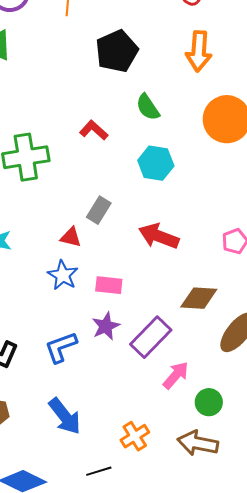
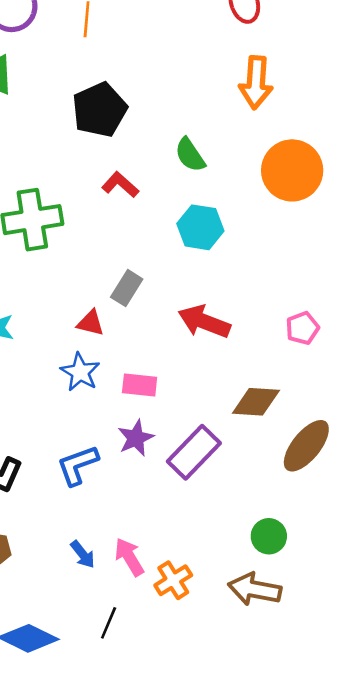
black pentagon: (117, 51) -> (100, 110), moved
pink arrow: (176, 375) -> (129, 557), moved, turned -72
blue arrow: (65, 416) -> (83, 554), size x0.6
black line: (99, 471) -> (109, 623), moved, turned -50

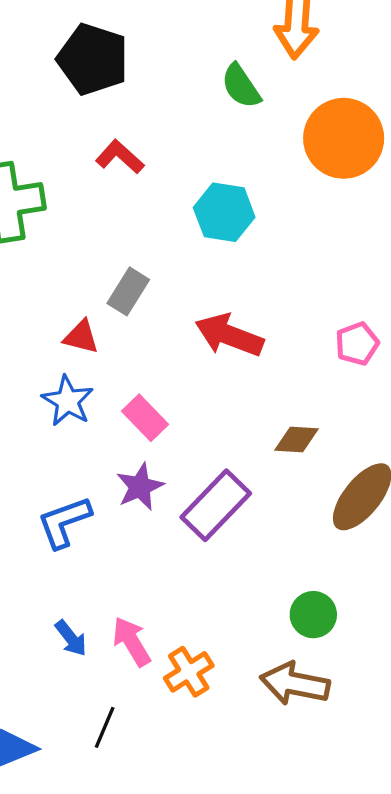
black pentagon: (100, 110) -> (93, 59), turned -30
green semicircle: (190, 155) -> (241, 86), moved
pink rectangle: (140, 385) -> (145, 418), turned 40
brown diamond: (256, 402) -> (297, 440), size x0.7

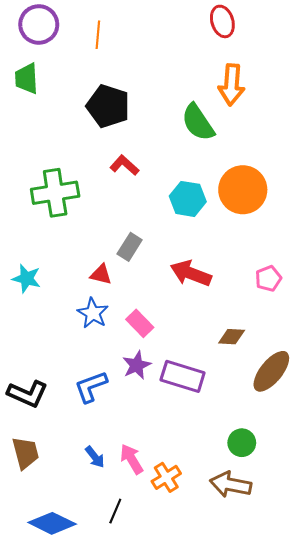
green semicircle: (241, 86) -> (198, 122), size x1.4
orange circle: (344, 138) -> (243, 190), moved
purple rectangle: (216, 505) -> (183, 376), turned 63

